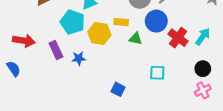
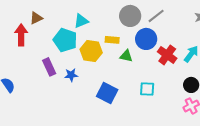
red arrow: (24, 41) -> (21, 35), moved, turned -100
blue square: (118, 89) -> (107, 93), moved, size x1.5

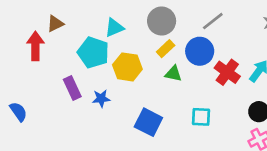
gray circle: (130, 16) -> (162, 21), moved
yellow rectangle: (112, 40) -> (166, 49), moved, turned -48

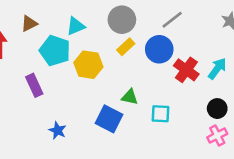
brown triangle: (55, 24) -> (29, 24), moved
green triangle: (173, 74) -> (130, 97), moved
blue star: (101, 99) -> (58, 130), moved, turned 30

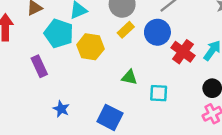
blue square: (109, 119) -> (110, 117), moved

